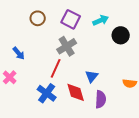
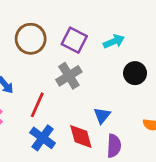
brown circle: (38, 18) -> (31, 39), size x1.5
black circle: (121, 35) -> (135, 73), moved
red line: (56, 68) -> (37, 105), moved

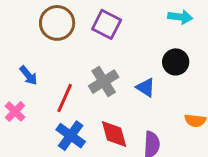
cyan arrow: (114, 41) -> (180, 17), moved, turned 30
gray cross: (69, 76) -> (104, 82), moved
blue triangle: (102, 115) -> (146, 88), moved, turned -36

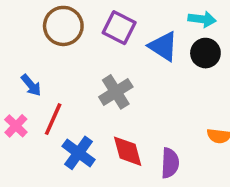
black circle: (176, 62) -> (205, 53), moved
blue triangle: (146, 88) -> (163, 46), moved, size x1.4
red line: (65, 98) -> (53, 119), moved

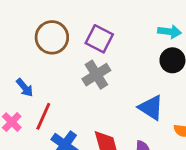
blue triangle: (163, 46) -> (151, 108), moved
gray cross: (116, 92) -> (96, 75), moved

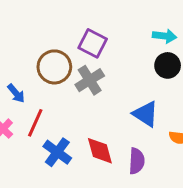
brown circle: (52, 37) -> (54, 67), moved

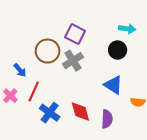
black circle: (168, 65) -> (118, 50), moved

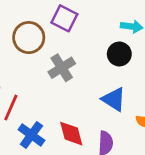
purple square: (75, 34) -> (64, 18), moved
brown circle: (47, 51) -> (29, 38), moved

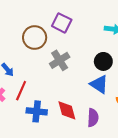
black circle: (119, 54) -> (103, 61), moved
blue cross: (31, 135) -> (37, 111), turned -30

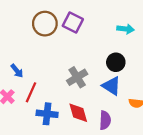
brown circle: (35, 37) -> (45, 24), moved
gray cross: (60, 60) -> (77, 77), moved

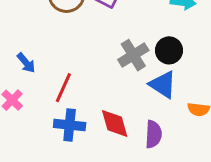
gray cross: (77, 77) -> (133, 55), moved
red line: (31, 92) -> (63, 88), moved

